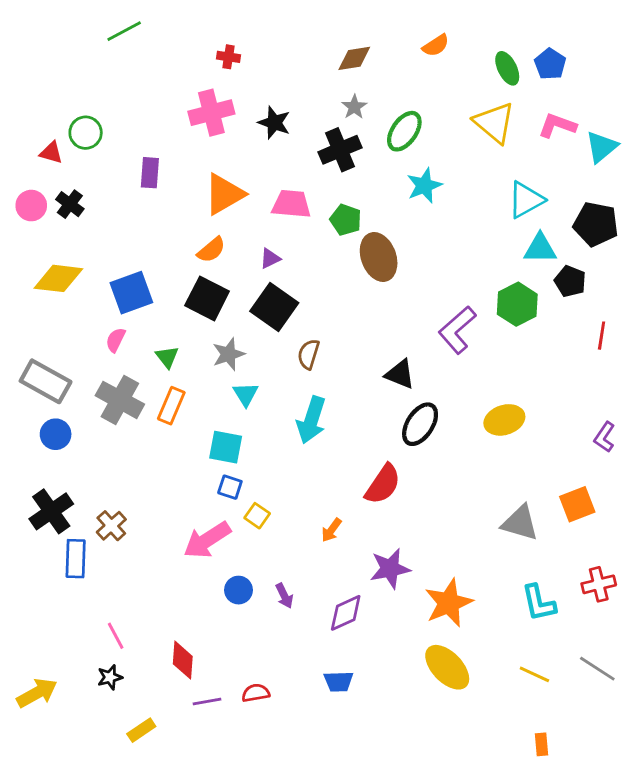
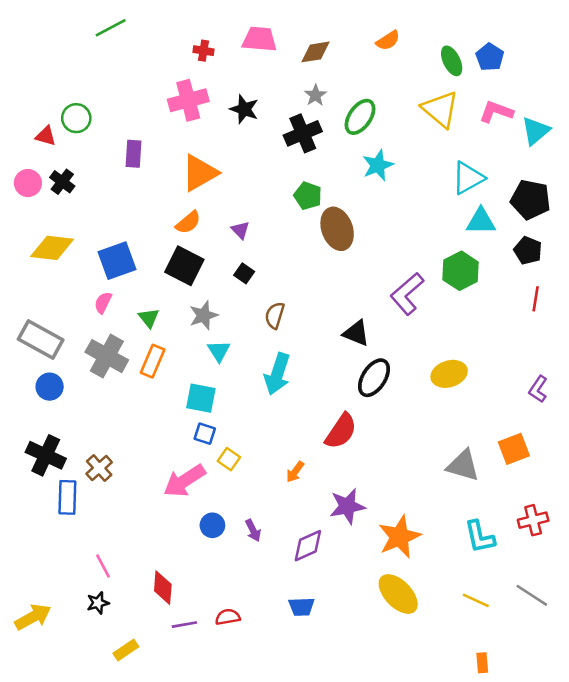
pink trapezoid: (291, 204) -> (259, 39), moved
purple triangle: (270, 258) -> (240, 230), turned -48
black pentagon: (570, 281) -> (528, 250), moved
black square: (274, 307) -> (244, 273), size x0.5
black cross: (51, 511) -> (46, 455), turned -30

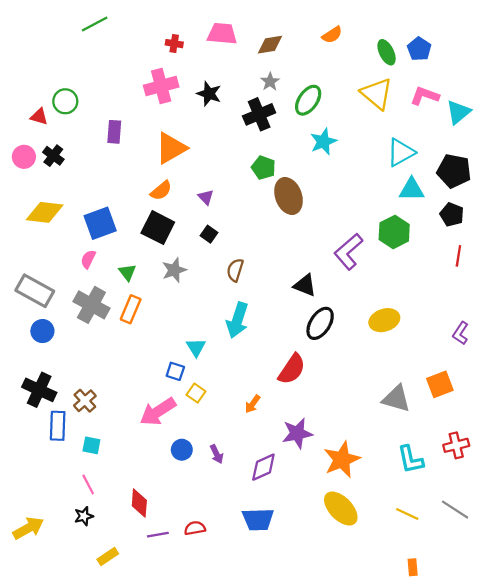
cyan triangle: (219, 351) -> (196, 347), moved
cyan square: (201, 398) -> (91, 445), moved, size x0.7
blue trapezoid: (301, 607) -> (258, 519), size x1.4

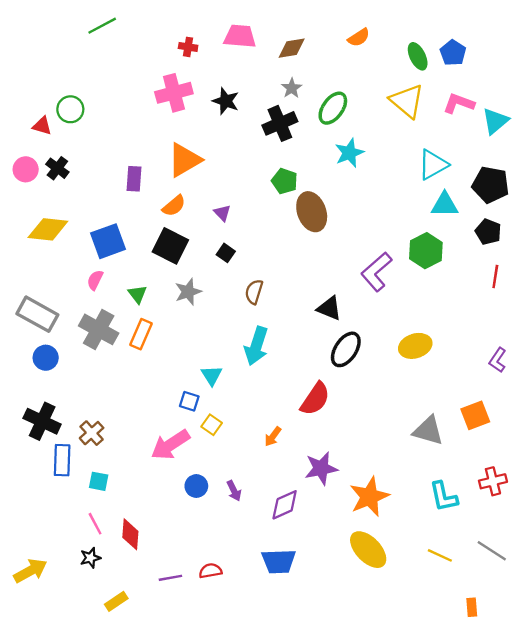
purple rectangle: (114, 132) -> (134, 179), moved
red diamond: (139, 503) -> (130, 534), moved
orange rectangle: (413, 567) -> (472, 607), moved

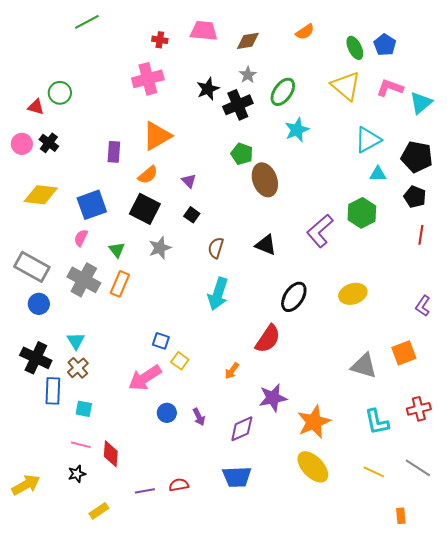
black star: (226, 101) -> (208, 89), moved, turned 30
cyan triangle: (445, 205) -> (378, 174), size x0.7
black triangle: (329, 308) -> (266, 245), moved
cyan triangle: (212, 375) -> (76, 341), moved
pink line: (95, 524) -> (81, 445), turned -48

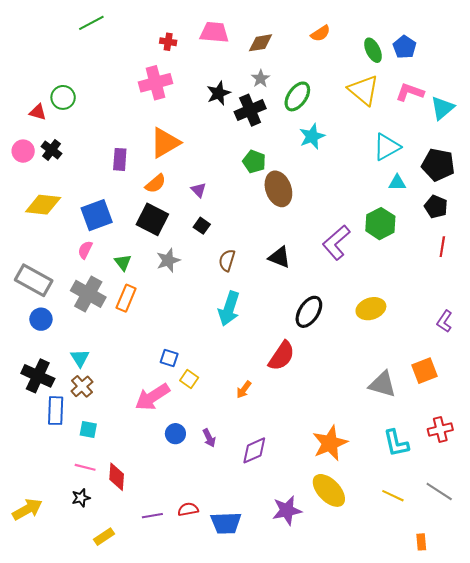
purple star: (273, 398) -> (287, 510), moved
blue trapezoid: (237, 477) -> (226, 523), moved

